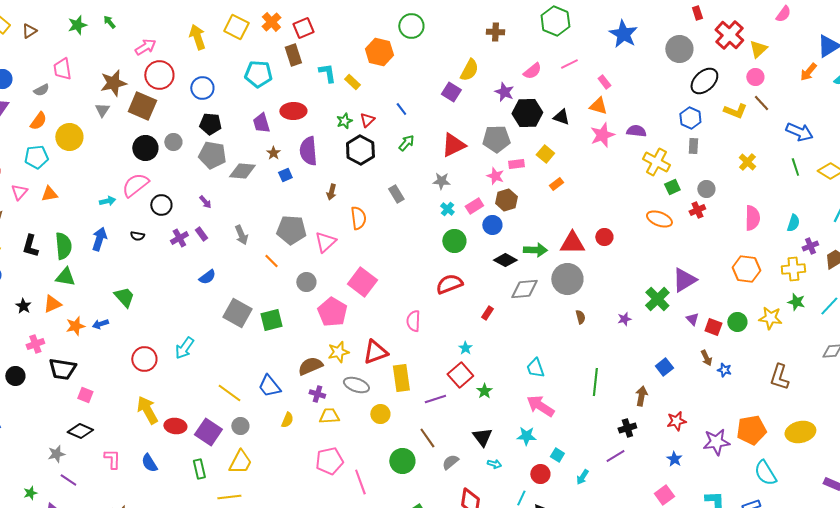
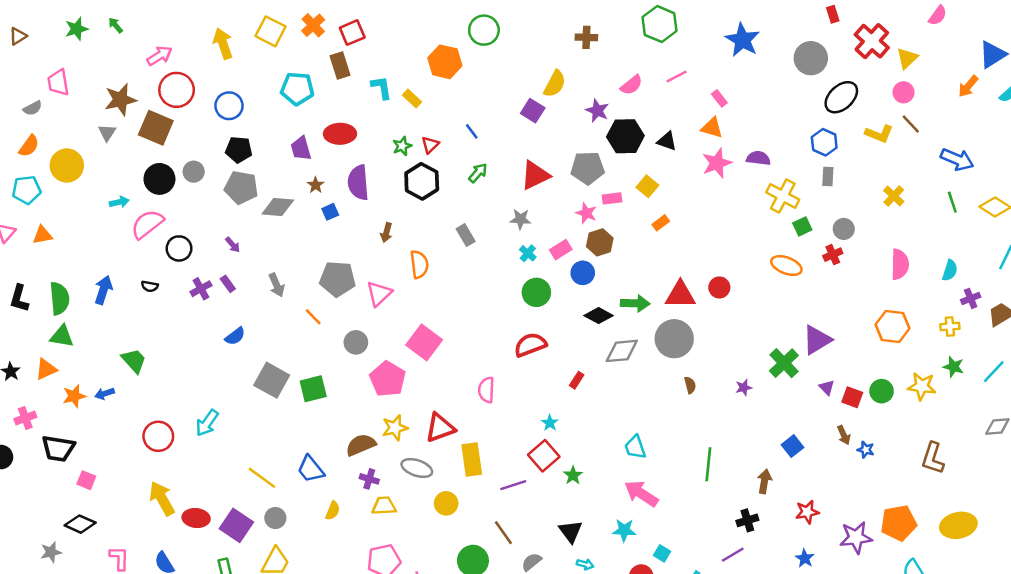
cyan arrow: (107, 201) -> (119, 202), moved
yellow cross: (793, 269) -> (950, 327), size x0.7

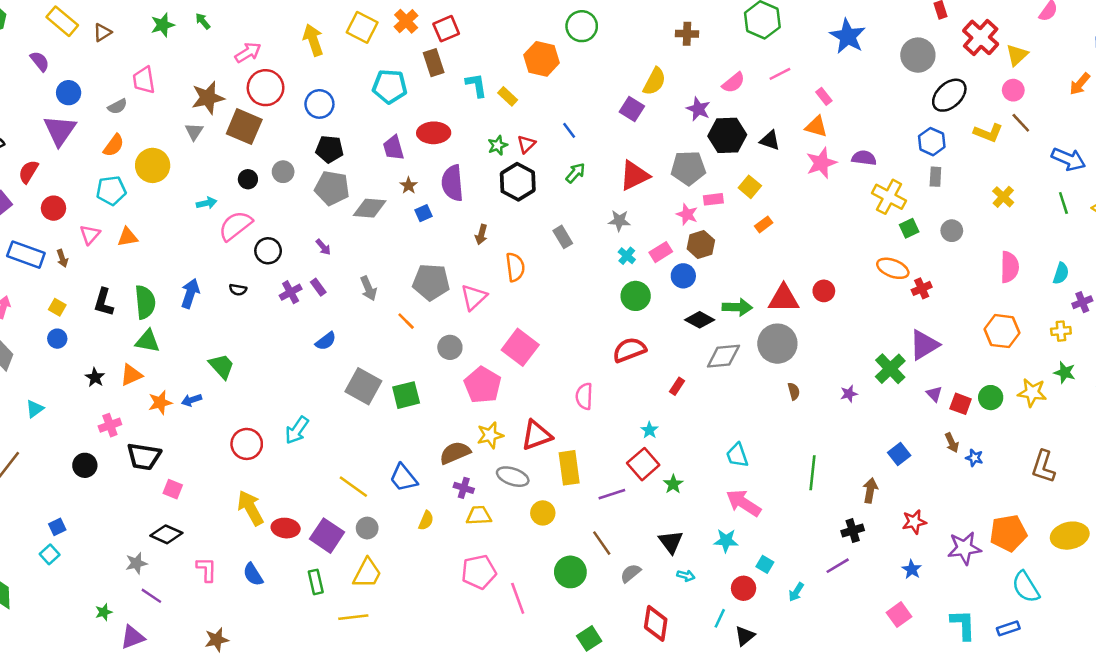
black circle: (159, 179) -> (248, 179), size x0.6
red cross: (833, 255) -> (922, 288), moved

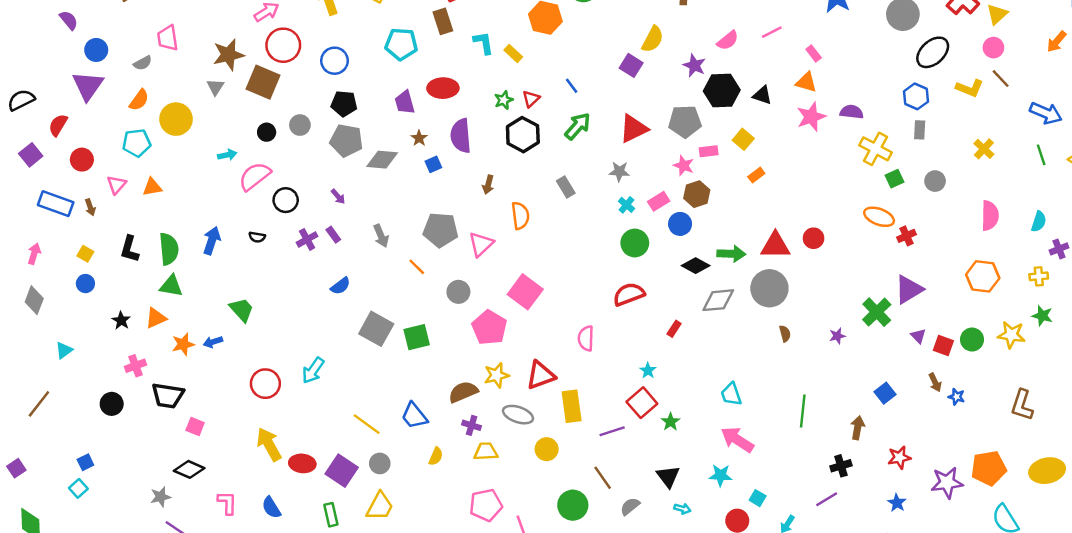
green arrow: (575, 173) -> (578, 126), size x1.4

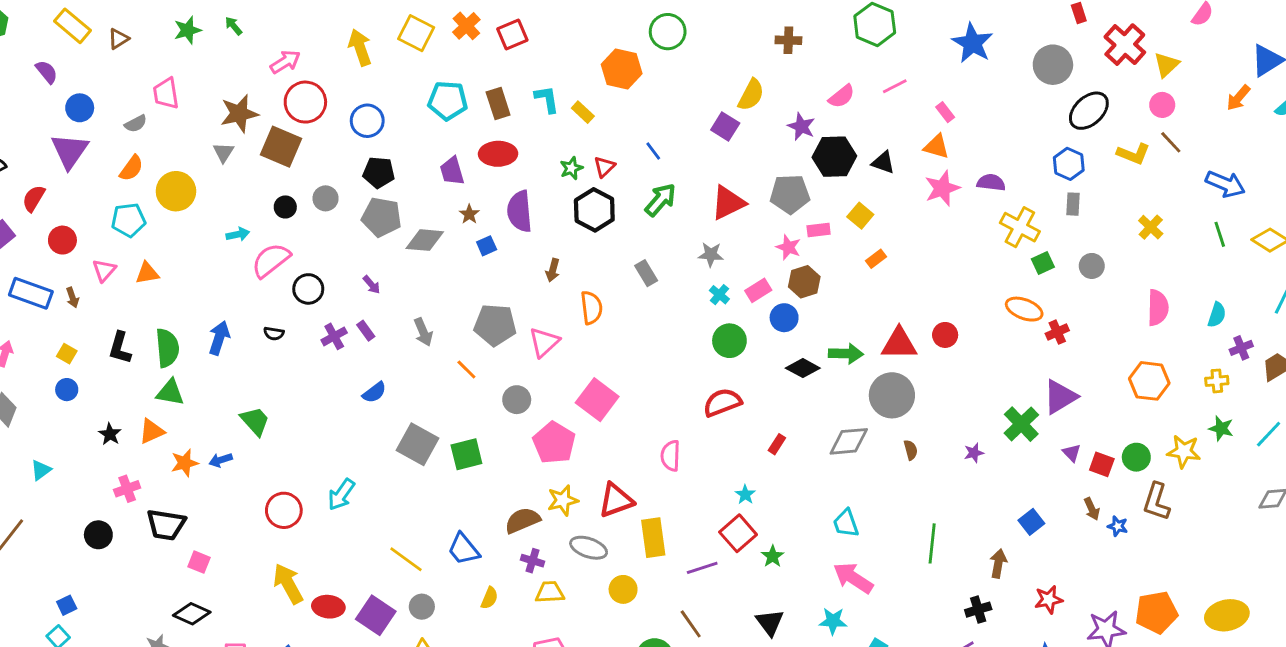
brown rectangle: (443, 21) -> (498, 103), moved
gray diamond: (718, 300) -> (849, 441), moved
brown L-shape: (1022, 405) -> (1156, 502), moved

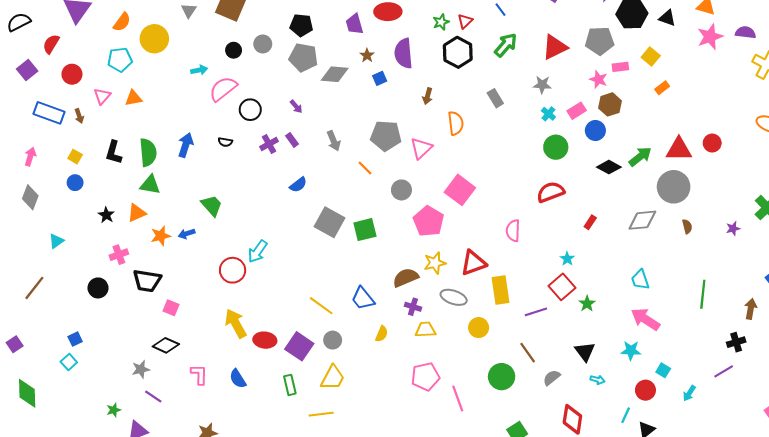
green arrow: (846, 354) -> (640, 157), turned -40
cyan arrow: (341, 495) -> (258, 251), moved

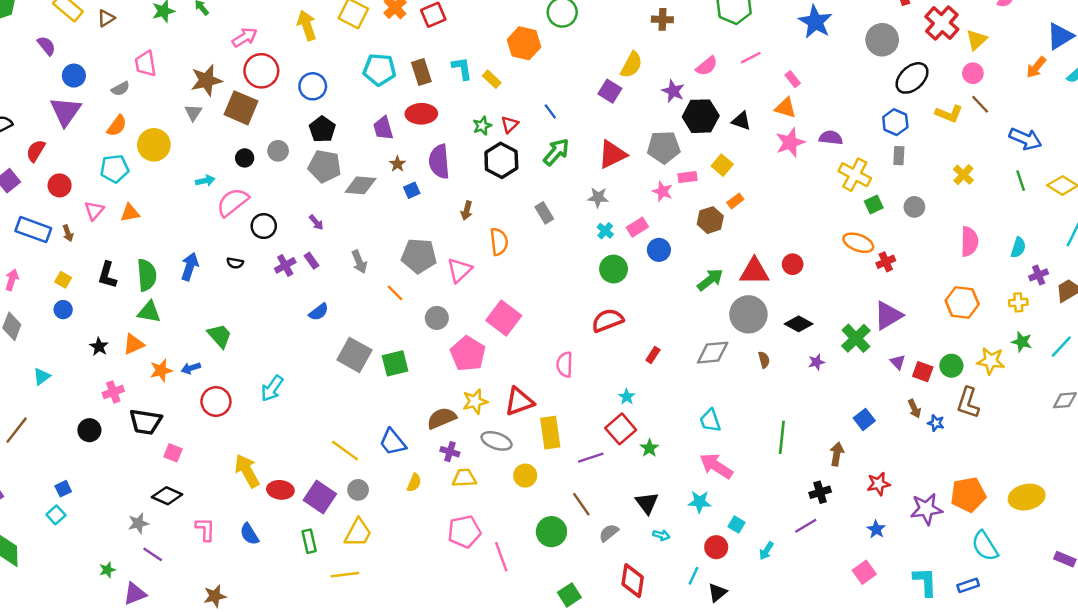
black pentagon: (301, 25) -> (322, 129), turned 30
brown hexagon: (610, 104) -> (710, 220), moved
black diamond: (609, 167) -> (799, 324), moved
red circle: (233, 270) -> (216, 402), moved

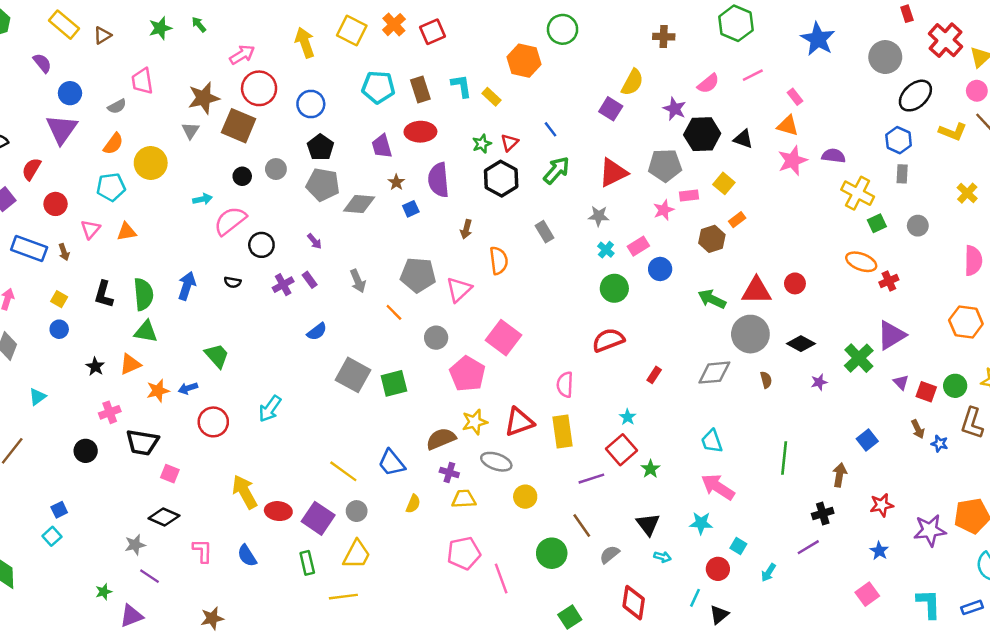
pink star: (662, 191) -> (664, 210), turned 30
green arrow: (710, 280) -> (712, 299), turned -116
yellow rectangle: (550, 433) -> (563, 432), moved

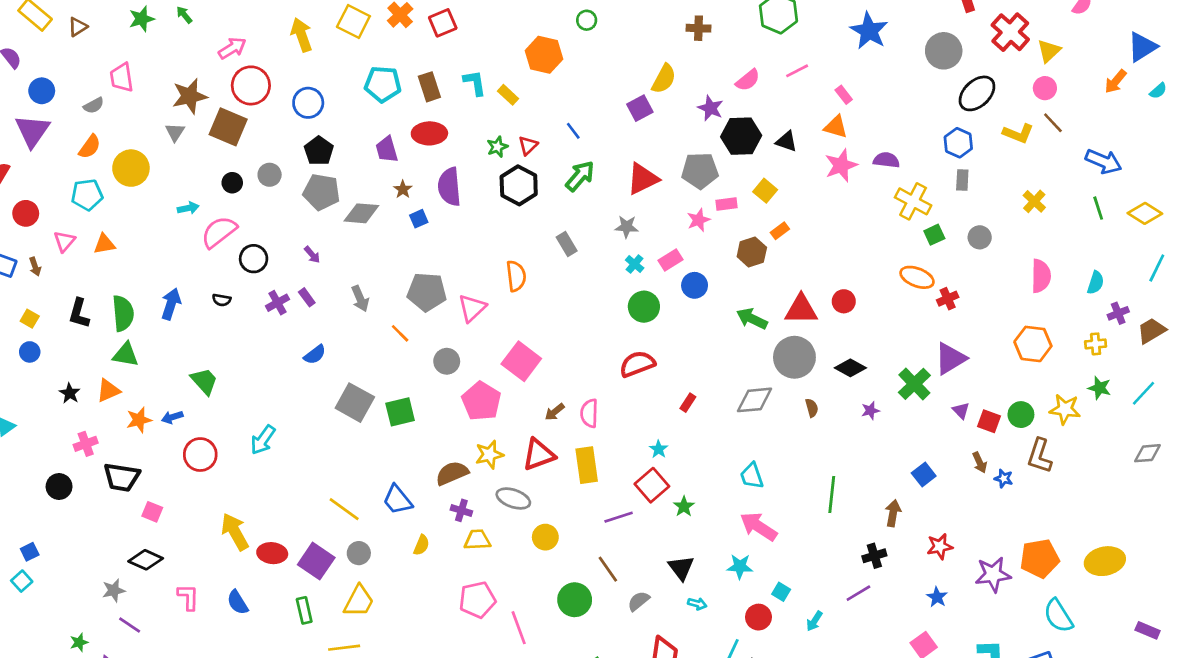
green circle: (563, 29) -> (587, 20), size x0.6
purple square: (611, 109) -> (640, 108), turned 30
brown arrow: (466, 229) -> (555, 412), moved, turned 36

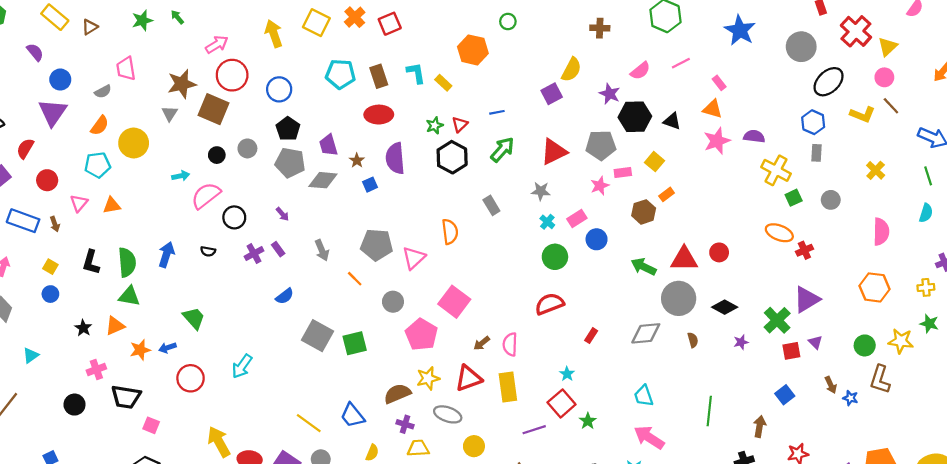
blue line: (573, 131) -> (497, 112), turned -64
purple trapezoid: (387, 149) -> (328, 145), moved
cyan semicircle: (1096, 283) -> (926, 213), moved
red square: (989, 421) -> (791, 351), moved, turned -30

